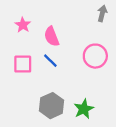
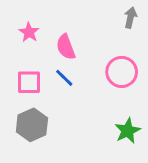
gray hexagon: (52, 106) -> (32, 125), moved
green star: (84, 109) -> (128, 131), moved

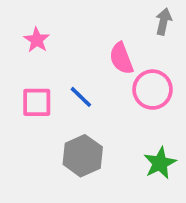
pink semicircle: (66, 47) -> (121, 58), moved
gray hexagon: (32, 125) -> (83, 156), moved

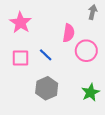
pink star: (37, 40) -> (21, 23), size x1.5
pink semicircle: (121, 58) -> (69, 33), turned -150

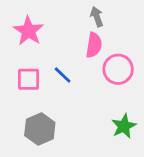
gray arrow: (93, 12) -> (97, 17), moved, turned -32
gray hexagon: (47, 88) -> (40, 129), moved

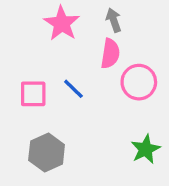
pink star: (28, 31) -> (62, 23), moved

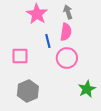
pink circle: (139, 82) -> (67, 58), moved
blue line: (73, 89) -> (48, 41), moved, turned 32

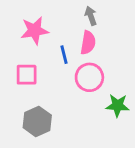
pink star: (37, 14) -> (35, 31), moved, turned 30
green star: (87, 89) -> (117, 105), moved, turned 30

